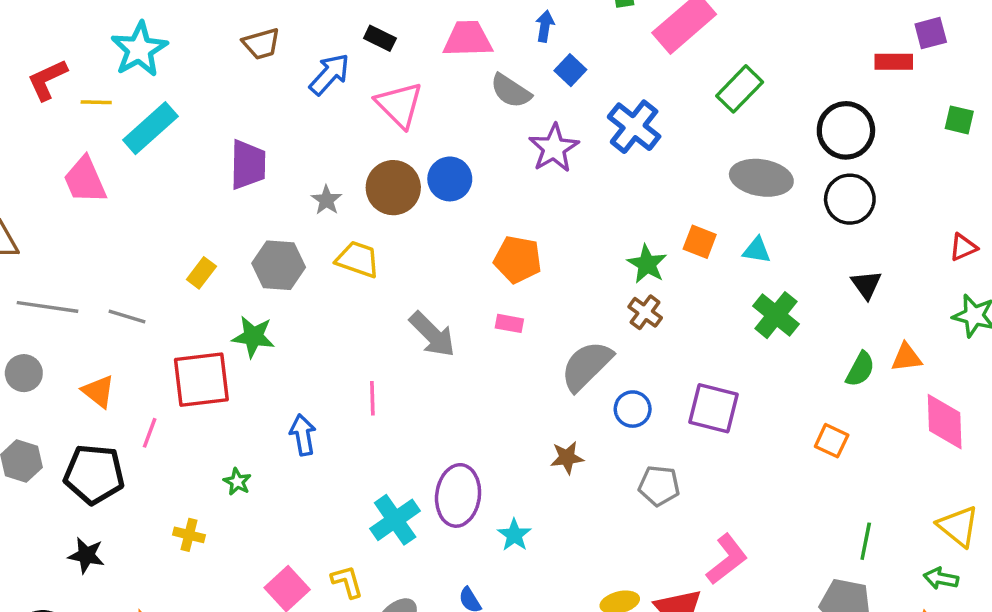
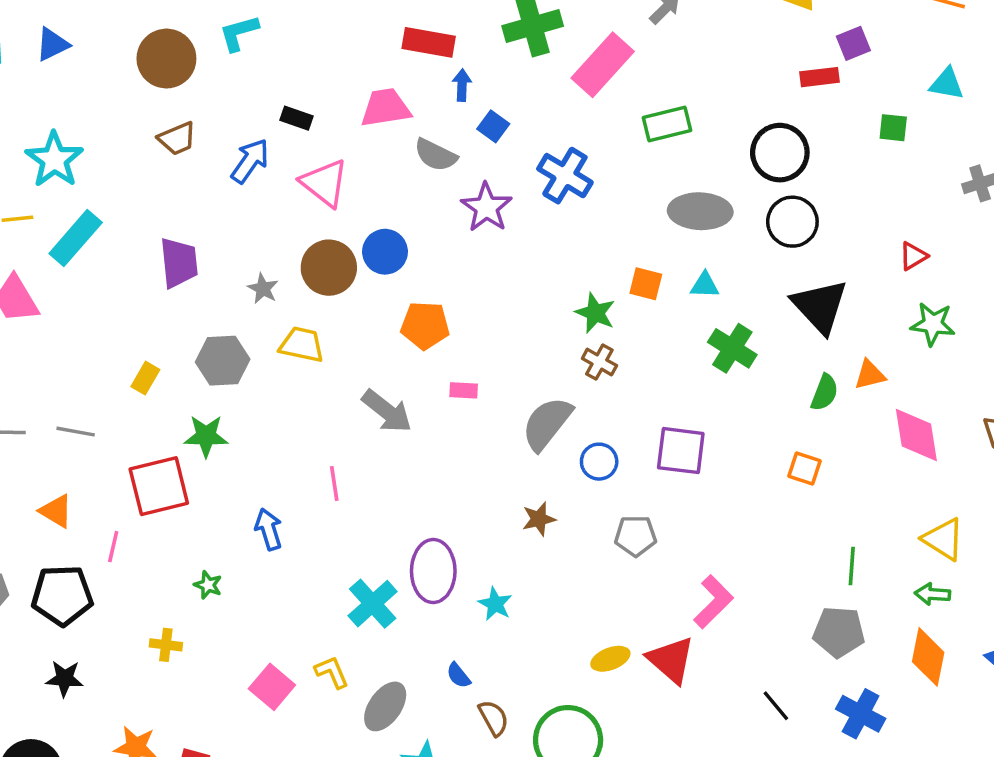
green rectangle: (740, 89) -> (667, 124), turned 39
orange pentagon: (518, 259) -> (425, 325), moved
black triangle: (866, 285) -> (820, 306), size x1.8

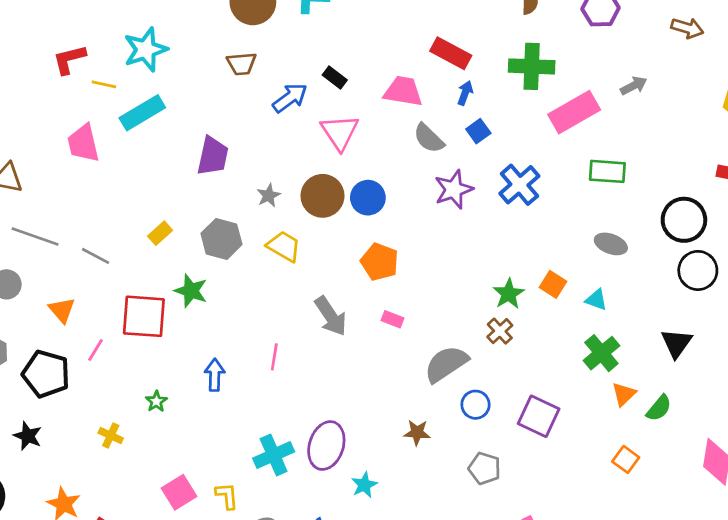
gray ellipse: (700, 211) -> (611, 244), size x0.7
black circle: (792, 222) -> (698, 270), moved
black triangle: (820, 306) -> (676, 343), size x0.7
orange triangle: (870, 375) -> (624, 394), moved, turned -48

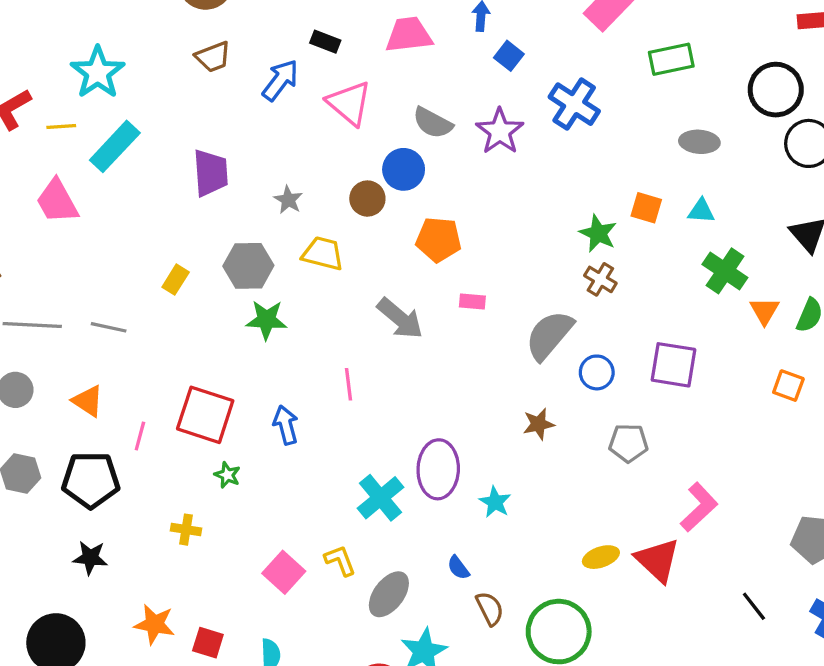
gray semicircle: (429, 138) -> (433, 123), moved
brown circle: (323, 196) -> (367, 199), moved, size x0.7
green star: (191, 291) -> (266, 320), moved
red square: (144, 316) -> (205, 415), moved, turned 30

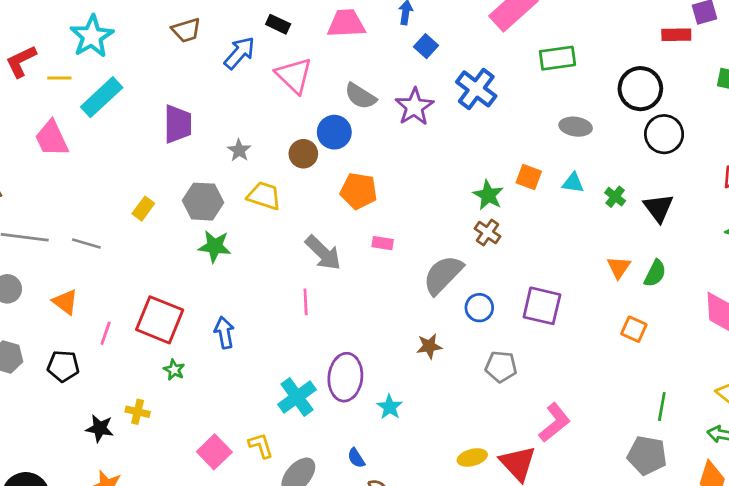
green cross: (725, 271) -> (615, 197), moved, size x0.6
pink line: (349, 384) -> (306, 302), moved
black pentagon: (91, 480) -> (63, 366), size x0.7
black star: (90, 558) -> (100, 428), moved

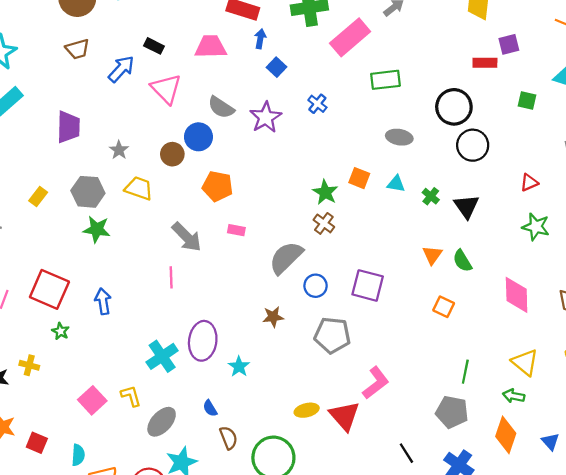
blue cross: (476, 89) -> (317, 104), size x0.6
green semicircle: (655, 273) -> (462, 261), turned 120
gray pentagon: (501, 367) -> (332, 335), size x1.4

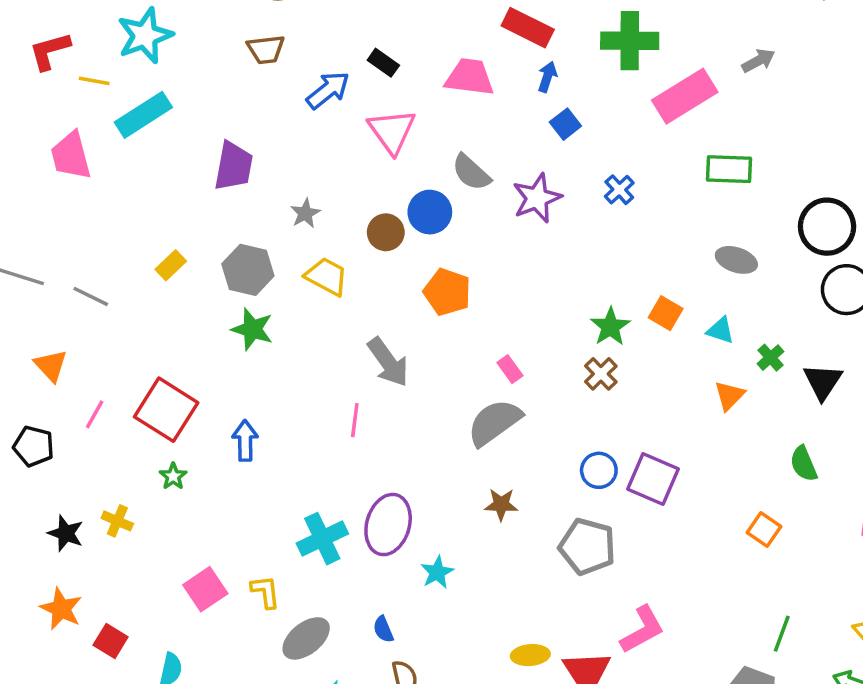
pink rectangle: (236, 230) -> (510, 369), moved, turned 35
orange triangle: (432, 255) -> (729, 395), moved
gray semicircle: (286, 258) -> (494, 422), moved
blue circle: (316, 286) -> (599, 470), moved

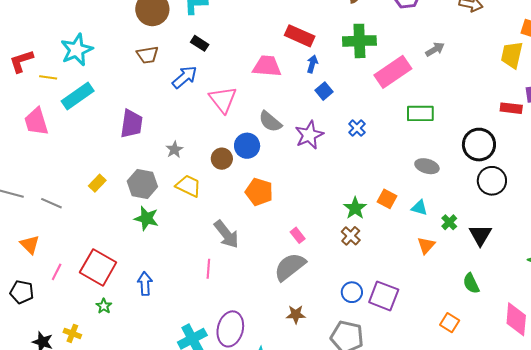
black rectangle: (383, 63) -> (200, 43), moved

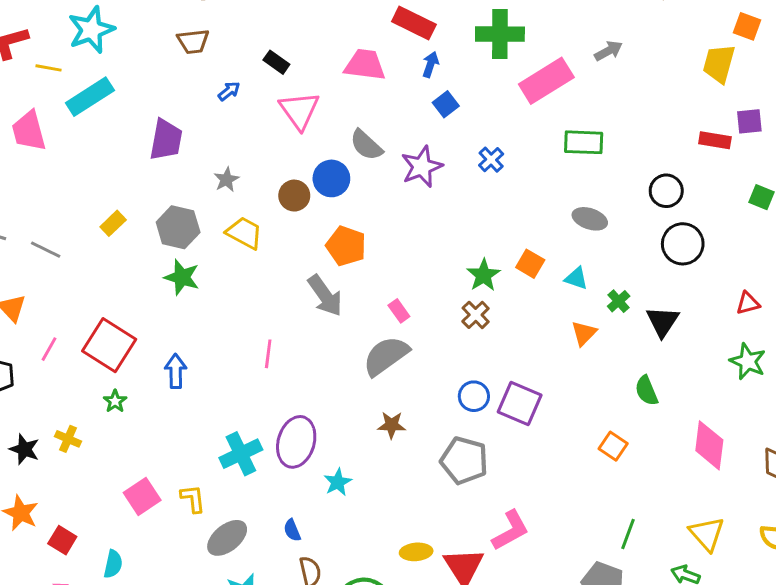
black rectangle: (200, 43) -> (276, 62), moved
blue arrow: (185, 77) -> (229, 91), moved, size x0.6
black circle: (479, 145) -> (666, 191), size x0.7
gray arrow: (226, 234) -> (325, 296), moved

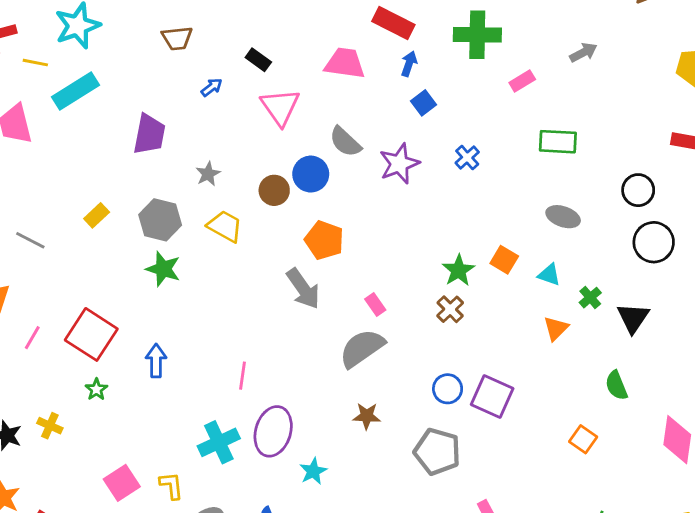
pink rectangle: (546, 81) -> (522, 81), size x0.5
pink line: (268, 354) -> (242, 376), moved

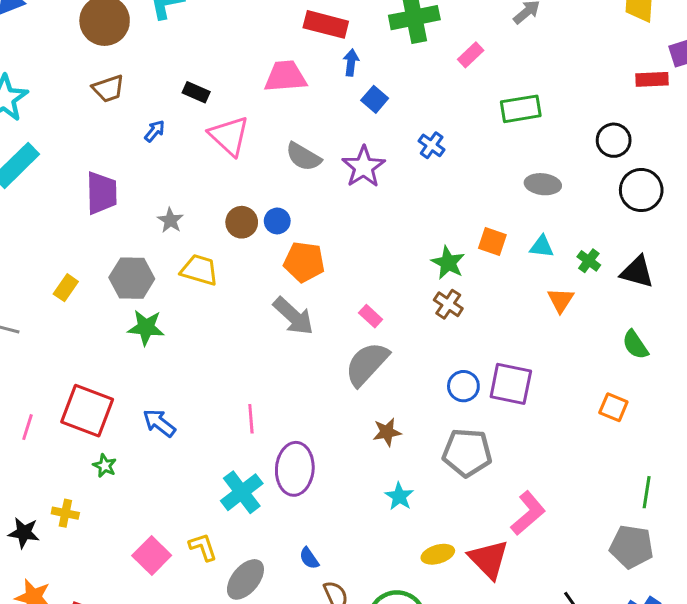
blue circle: (311, 174) -> (277, 221), moved, size x0.7
black triangle: (633, 318) -> (637, 272), turned -36
blue arrow: (156, 361) -> (159, 423), turned -40
cyan star: (313, 471) -> (399, 496), moved

